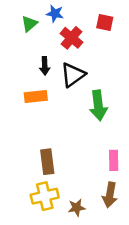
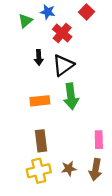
red square: (105, 22) -> (87, 12), moved, turned 32
orange rectangle: (36, 97) -> (40, 101), moved
green arrow: (98, 105) -> (71, 96), moved
brown star: (77, 208) -> (69, 169), moved

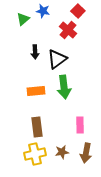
red cross: (62, 33) -> (68, 30), moved
pink rectangle: (99, 140) -> (80, 125), moved

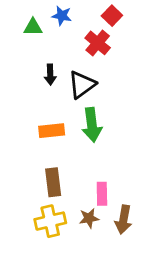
green triangle: (23, 19) -> (33, 27), turned 40
pink rectangle: (80, 125) -> (102, 194), moved

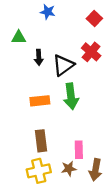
red square: (112, 16) -> (94, 18), moved
green triangle: (33, 27) -> (19, 37), moved
red cross: (98, 43) -> (91, 52), moved

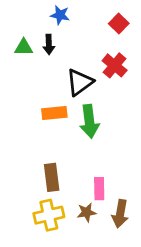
black arrow: (39, 57) -> (49, 44), moved
orange rectangle: (40, 101) -> (54, 113), moved

